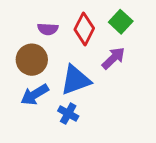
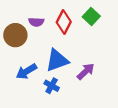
purple arrow: (113, 58) -> (86, 71), moved
brown circle: (32, 60) -> (15, 35), moved

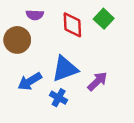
purple semicircle: (36, 22) -> (35, 15), moved
red diamond: (64, 22) -> (72, 25), turned -30

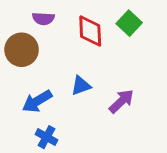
blue triangle: (65, 69) -> (81, 86), size x0.6
blue cross: (59, 98) -> (46, 137), moved

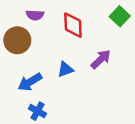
green square: (129, 23) -> (120, 16), moved
purple arrow: (121, 101) -> (101, 59), moved

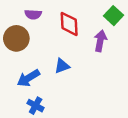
purple arrow: (101, 59) -> (100, 41), moved, turned -35

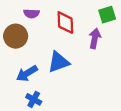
green square: (114, 16) -> (107, 15), turned 30
blue triangle: (62, 66) -> (59, 62), size x1.5

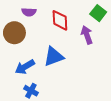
green square: (107, 15) -> (98, 13), turned -35
purple arrow: (95, 38) -> (87, 35), turned -30

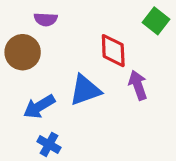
red diamond: (60, 20) -> (113, 51), moved
purple arrow: (87, 35) -> (138, 85), moved

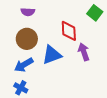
brown circle: (23, 52) -> (27, 39), moved
blue cross: (49, 144) -> (21, 88), moved

